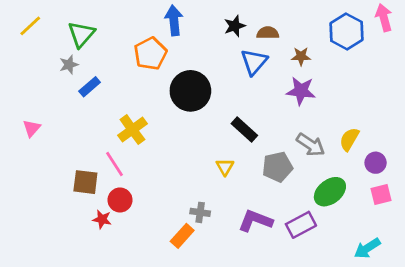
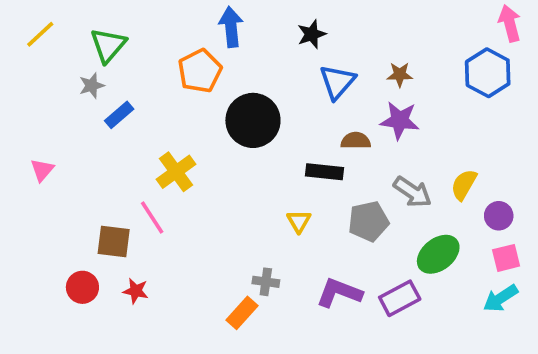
blue hexagon: (347, 31) -> (488, 73), moved
brown semicircle: (268, 33) -> (356, 141), moved
black rectangle: (244, 130) -> (325, 172), turned -36
red circle: (120, 200) -> (82, 287), moved
cyan arrow: (367, 248) -> (501, 298), moved

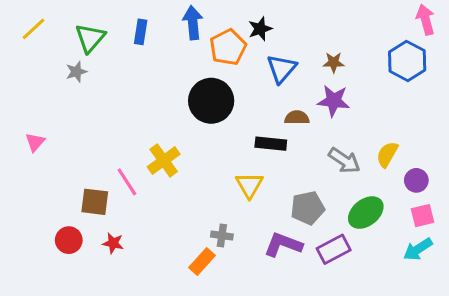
orange pentagon: (200, 71) -> (228, 47), moved
blue rectangle: (119, 115) -> (141, 32), moved, turned -40
yellow cross: (176, 172) -> (164, 160), moved
yellow triangle: (299, 221) -> (249, 185), size x1.4
gray pentagon: (369, 221) -> (308, 208), moved

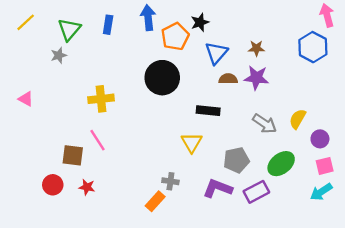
brown semicircle: (297, 118) -> (228, 79), moved
pink triangle: (35, 142) -> (26, 99), moved, turned -42
yellow cross: (164, 160) -> (101, 99), moved, turned 30

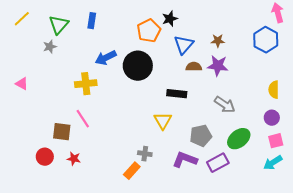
blue arrow: (148, 18) -> (106, 58), moved, turned -110
yellow semicircle: (298, 119) -> (274, 90), moved, turned -30

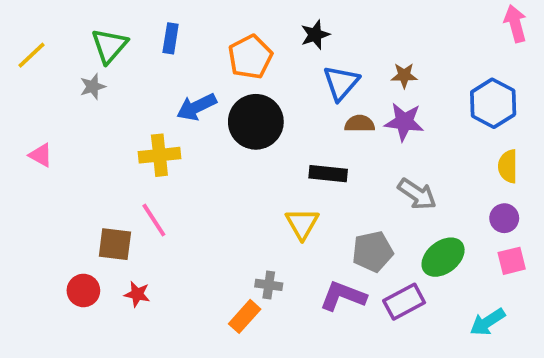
yellow line: (22, 19) -> (32, 55), moved
orange pentagon: (149, 31) -> (250, 57), moved
blue hexagon: (266, 40) -> (493, 103), moved
cyan arrow: (273, 163) -> (488, 322), moved

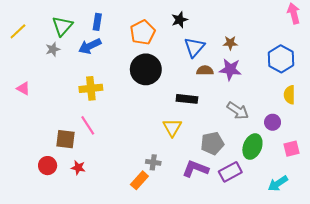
blue arrow: (196, 107) -> (90, 46), moved
purple circle: (504, 218) -> (273, 122), moved
green ellipse: (443, 257) -> (252, 147), turned -30

